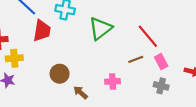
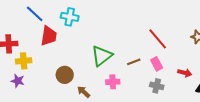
green triangle: (100, 28) -> (102, 56), moved
red line: (148, 36) -> (158, 39), moved

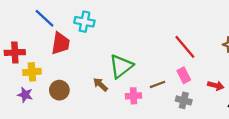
brown line: (134, 62) -> (157, 84), moved
brown circle: (65, 75) -> (59, 90), moved
brown arrow: (84, 92) -> (100, 84), moved

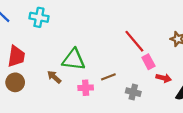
red trapezoid: (60, 43) -> (16, 56), moved
green triangle: (121, 66) -> (74, 60), turned 45
pink rectangle: (184, 75) -> (148, 62), moved

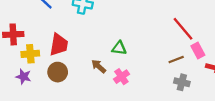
green triangle: (74, 60) -> (119, 48), size x0.6
brown line: (108, 77) -> (176, 60), moved
pink cross: (86, 88) -> (121, 77), moved, turned -32

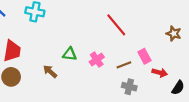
red line: (183, 29) -> (116, 25), moved
pink cross: (121, 77) -> (97, 60), moved

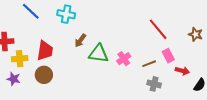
red line: (116, 25) -> (158, 29), moved
green triangle: (70, 54) -> (98, 54), size x1.5
brown arrow: (50, 71) -> (80, 40), moved, turned -96

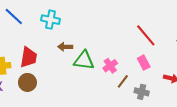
brown arrow: (80, 40) -> (65, 47), turned 56
pink rectangle: (168, 56) -> (144, 63), moved
brown line: (149, 64) -> (123, 81), moved, turned -32

